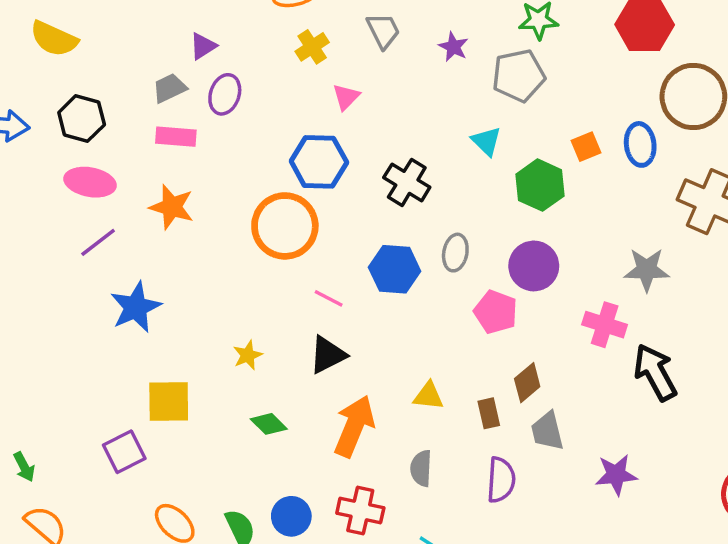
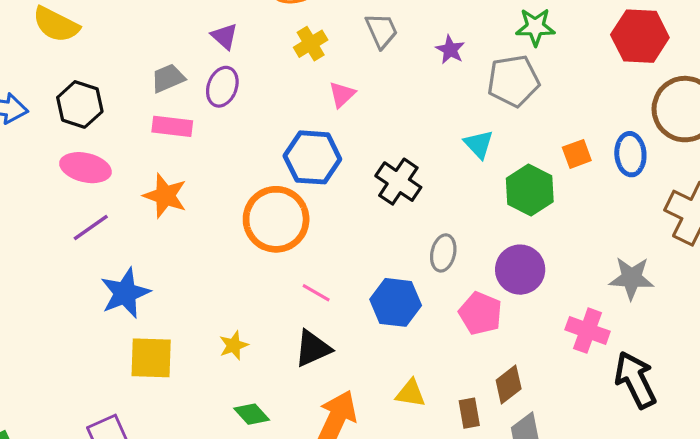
purple triangle: (203, 46) -> (225, 36), moved, turned -48
blue hexagon: (395, 269) -> (396, 302), moved
yellow square: (169, 402) -> (151, 358), moved

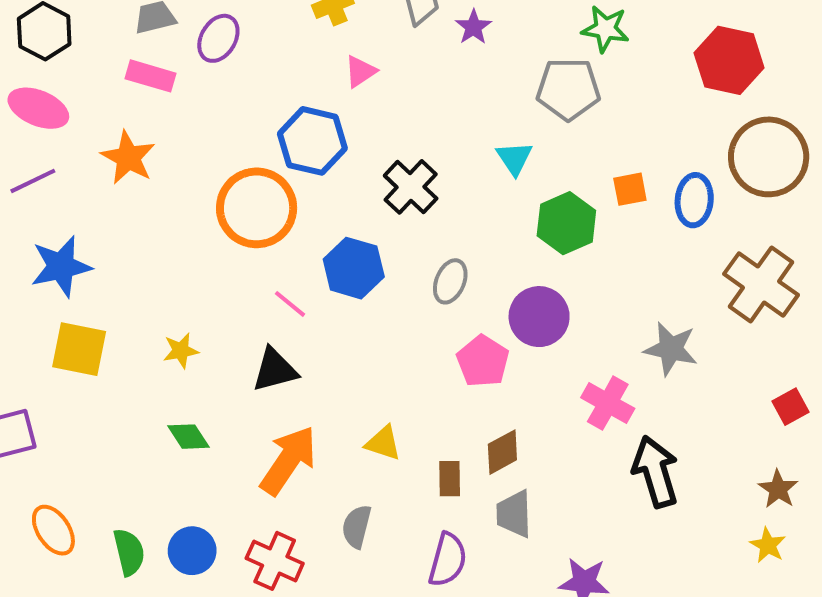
purple star: (450, 50) -> (473, 27), moved
blue hexagon: (396, 302) -> (354, 268), moved

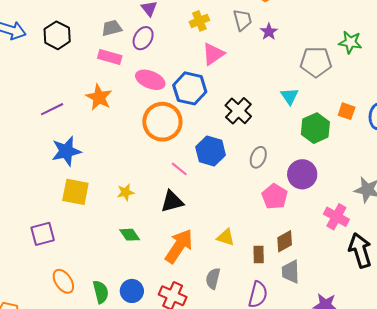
green star: (605, 29) -> (350, 42), moved
pink triangle: (360, 71) -> (213, 54), size x1.4
pink ellipse: (38, 108) -> (150, 80), moved
orange square: (630, 189) -> (347, 111), turned 30

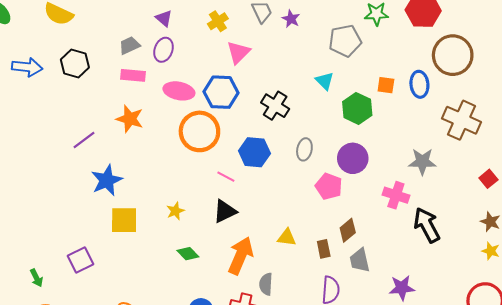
purple square: (43, 234) -> (81, 260), moved
gray semicircle: (213, 278) -> (266, 284), moved

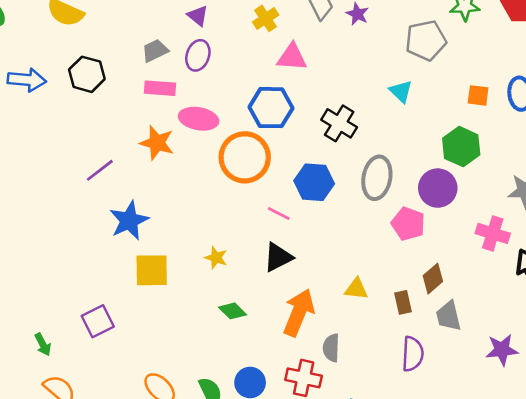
pink triangle: (238, 52) -> (292, 57), turned 50
pink ellipse: (179, 91) -> (199, 119), moved
green hexagon: (357, 108) -> (461, 147), moved
gray ellipse: (304, 149) -> (377, 178), size x1.5
yellow star: (175, 211) -> (216, 258), turned -30

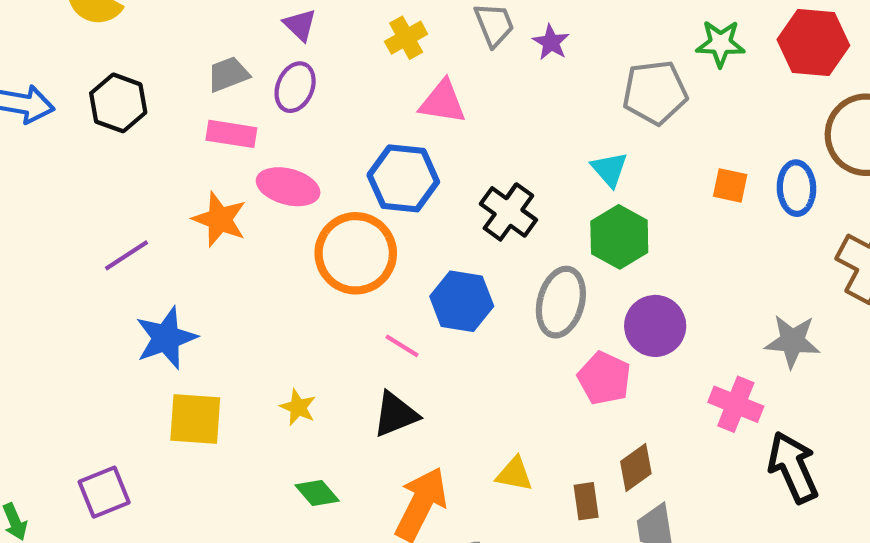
green hexagon: (461, 147) -> (619, 237), moved

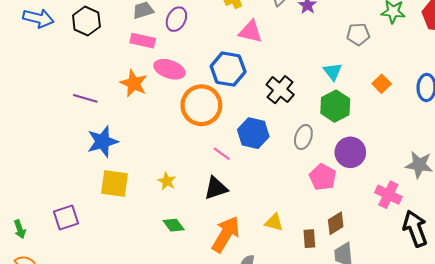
gray pentagon: (655, 92) -> (358, 34), size x0.7
orange square: (730, 185) -> (382, 84), moved, turned 30
purple line: (126, 255) -> (85, 98), turned 45
gray ellipse: (561, 302) -> (303, 137), size x0.7

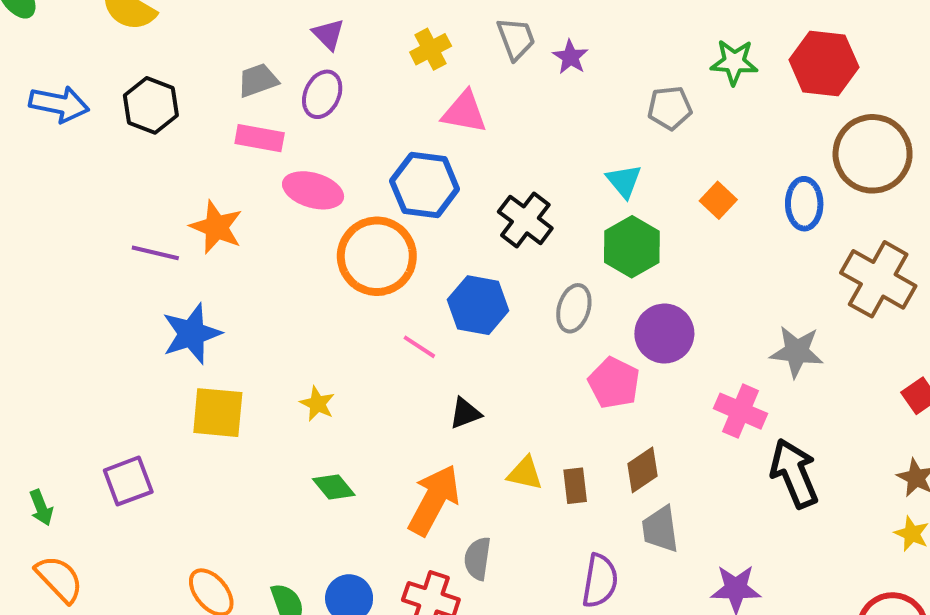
orange star: (134, 83) -> (216, 227), moved
black triangle: (216, 188) -> (465, 413), moved, size x0.7
brown rectangle: (309, 239) -> (575, 486), moved

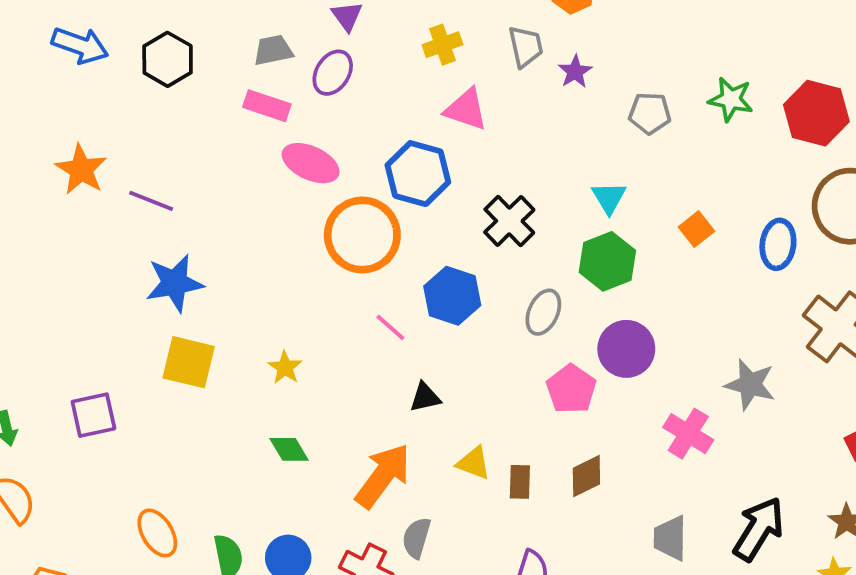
gray pentagon: (670, 108) -> (650, 113), moved
orange star: (216, 227) -> (81, 170), moved
black arrow: (794, 473) -> (759, 529), moved, turned 46
gray trapezoid: (660, 529) -> (670, 538), moved

